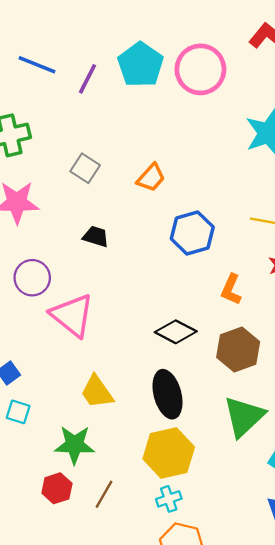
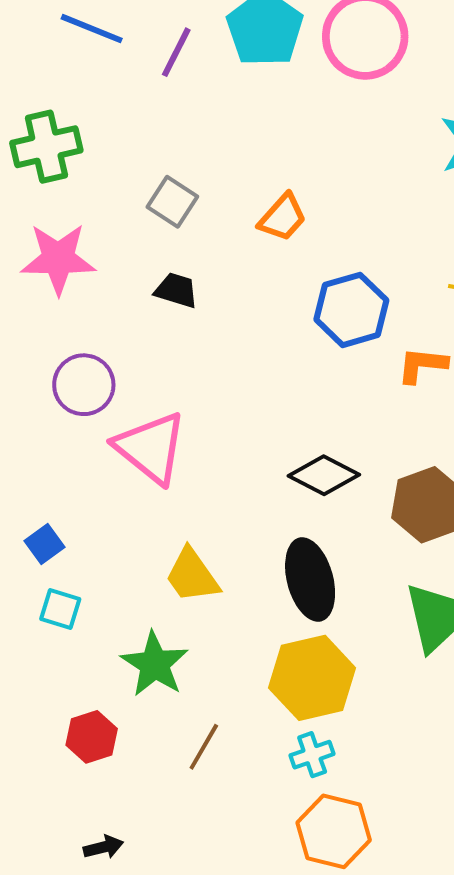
black trapezoid: (96, 237) -> (176, 290), moved
orange L-shape: (231, 289) -> (422, 365), moved, turned 72
green star: (75, 445) -> (155, 664), turned 30
red hexagon: (57, 488) -> (92, 737), moved

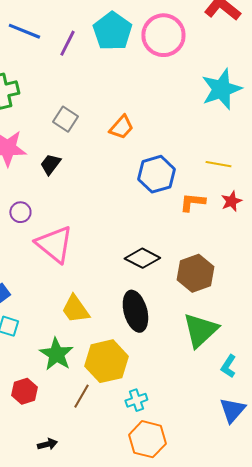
black trapezoid: (176, 290) -> (50, 164), moved, turned -70
purple circle: (84, 385) -> (20, 212), size x0.7
yellow hexagon: (312, 678) -> (106, 361), moved
black arrow: (103, 847) -> (47, 444), moved

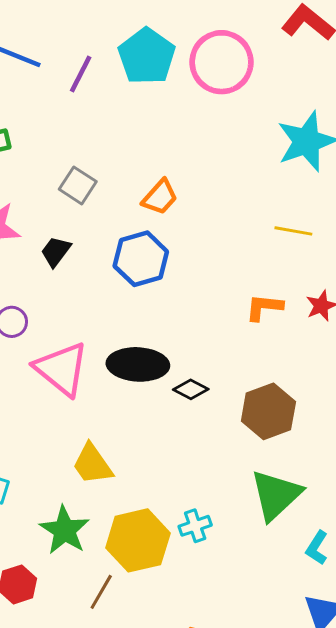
yellow line: (218, 164) -> (293, 231), moved
blue hexagon: (156, 174) -> (141, 259), moved
black diamond: (142, 258) -> (191, 389), size x0.7
black ellipse: (135, 311) -> (138, 364), moved, turned -72
cyan cross: (136, 400) -> (195, 526), moved

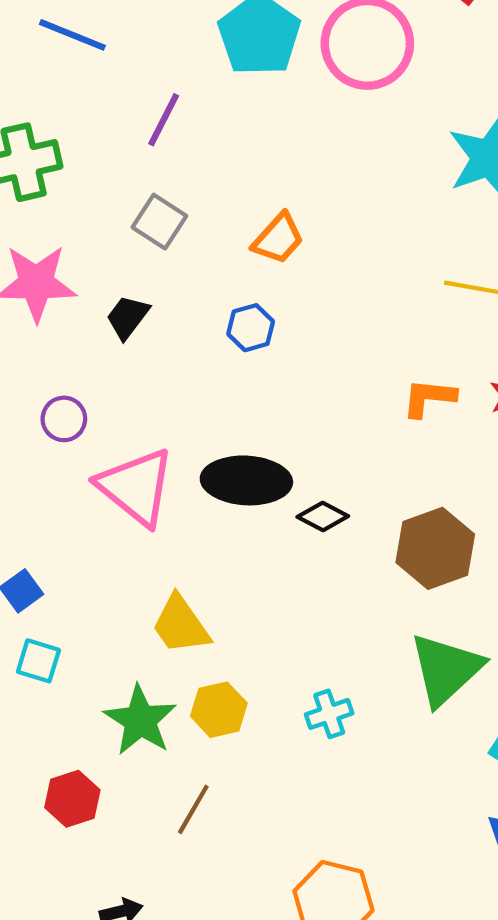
purple line: (81, 74) -> (164, 120), moved
blue hexagon: (141, 259) -> (251, 328), size x0.6
yellow hexagon: (138, 540) -> (219, 710), moved, size x0.6

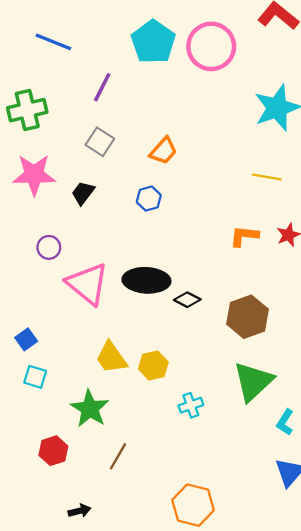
yellow hexagon: (219, 710) -> (153, 366), moved

